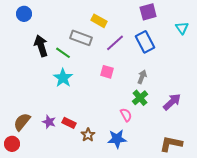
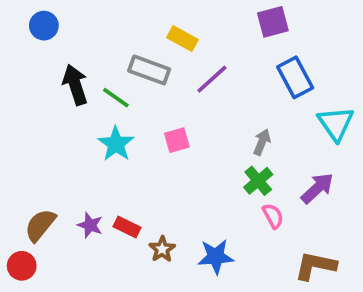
cyan triangle: (182, 28) -> (336, 124), moved, size x1.5
blue rectangle: (145, 42) -> (295, 77), moved
pink square: (107, 72) -> (177, 140), moved, turned -32
pink semicircle: (126, 115) -> (273, 216), moved

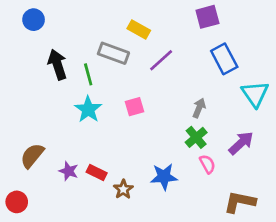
green line: (116, 98) -> (88, 74), turned 40
brown semicircle: (40, 225) -> (32, 156), moved
blue star: (216, 257) -> (164, 177), moved

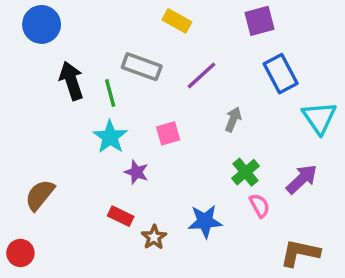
blue circle: (34, 20) -> (42, 24), size x1.4
yellow rectangle: (139, 29) -> (177, 21), moved
gray arrow: (199, 108) -> (233, 119), moved
purple star: (69, 171) -> (136, 172), moved

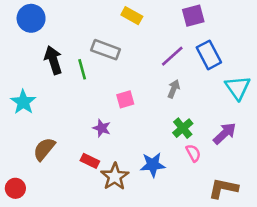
purple line: (202, 75) -> (172, 56), moved
cyan star: (110, 137) -> (23, 102), moved
brown semicircle: (40, 195) -> (44, 149), moved
brown star: (154, 237) -> (115, 177), size x1.5

